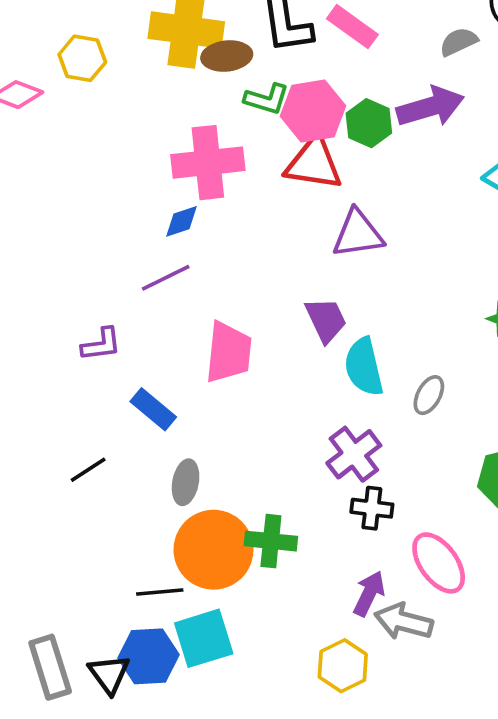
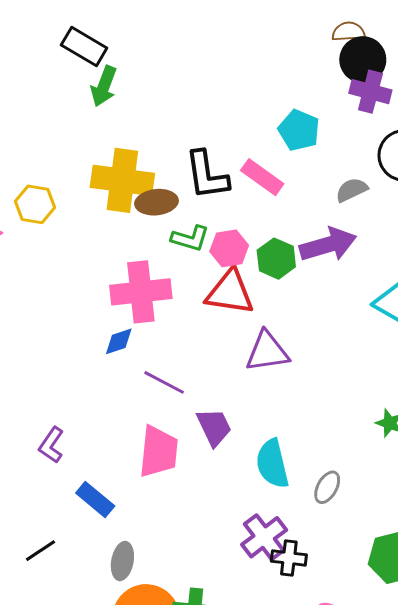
pink hexagon: (313, 111) -> (229, 248), size x0.7
purple line: (166, 278) -> (164, 382), moved, turned 54
purple trapezoid: (326, 320) -> (214, 427), moved
purple L-shape: (101, 344) -> (51, 445), turned 132
black cross: (372, 508) -> (289, 558), moved

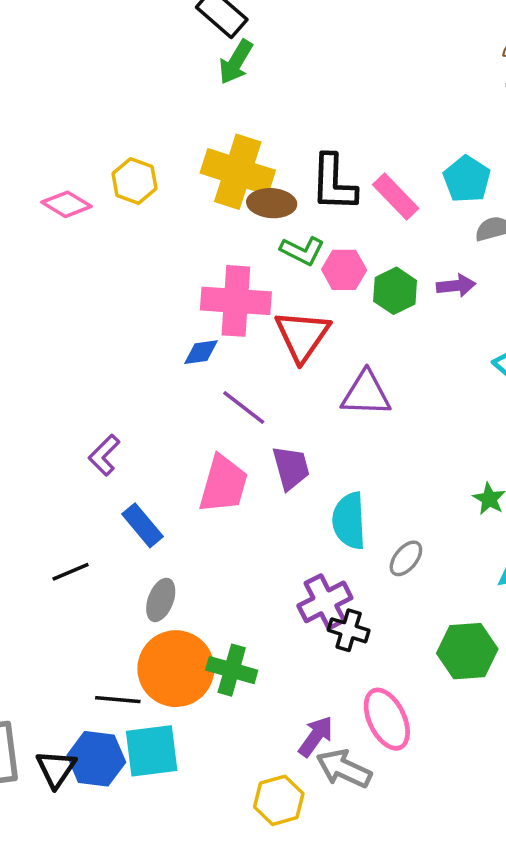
cyan pentagon: (299, 130) -> (467, 179), moved
purple arrow: (328, 245) -> (456, 286), size x0.6
red triangle: (230, 292) -> (302, 336), moved, turned 46

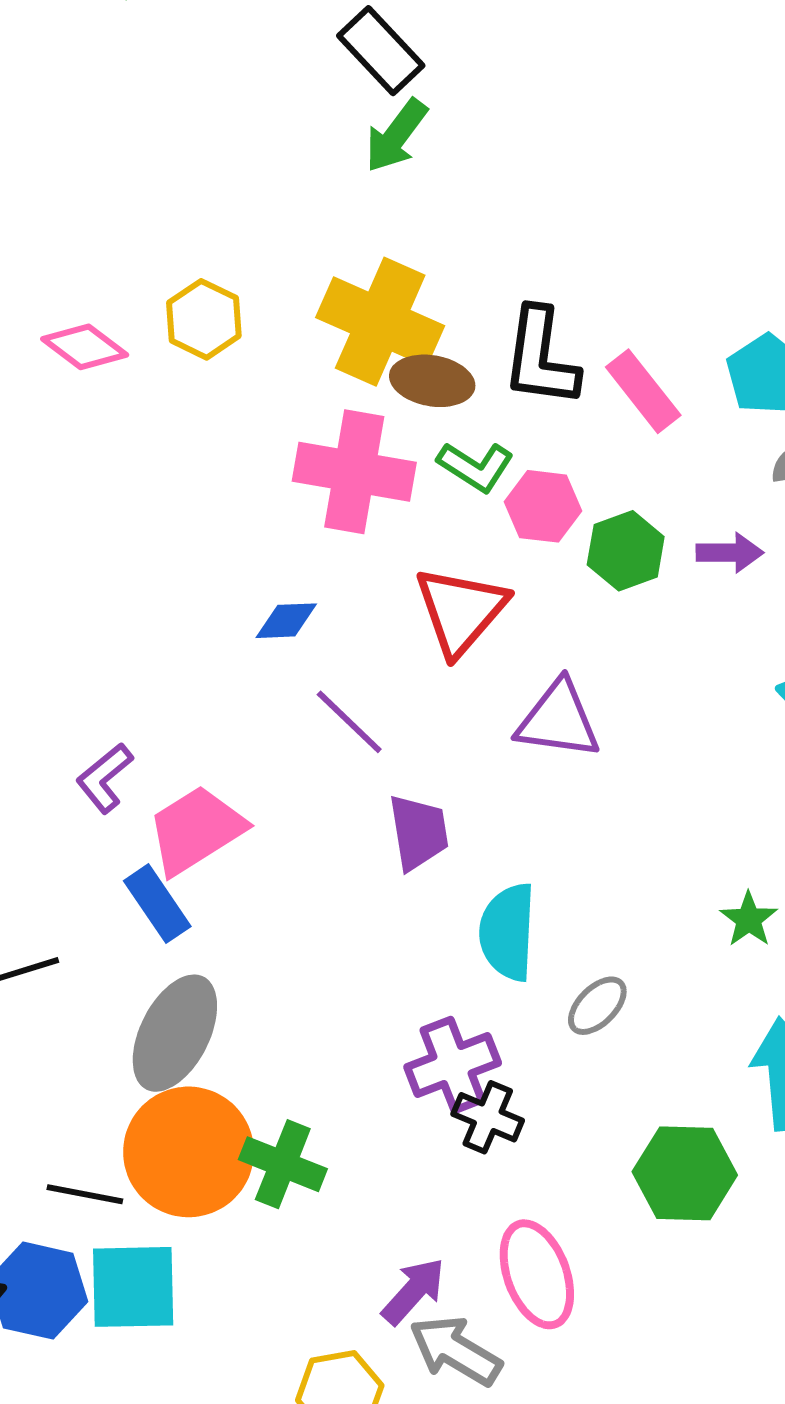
pink cross: (236, 301) -> (354, 472), moved
pink trapezoid: (223, 484) -> (196, 830), moved, turned -144
gray ellipse: (161, 600) -> (175, 1033), size x1.6

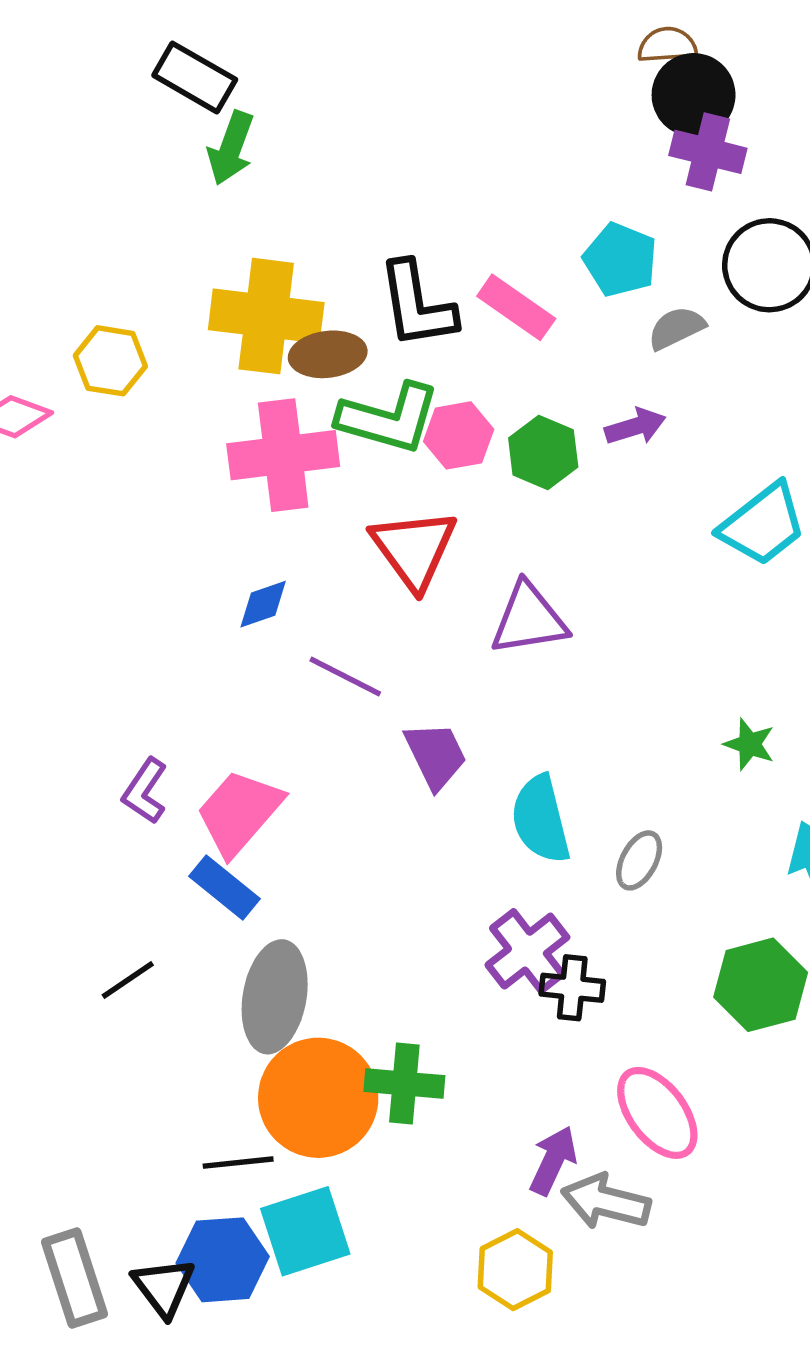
green L-shape: (476, 467) -> (389, 418), size x1.5

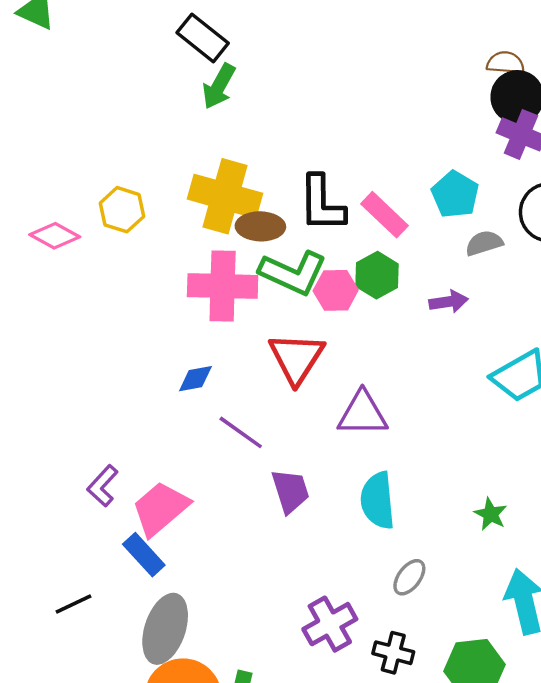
green hexagon: (543, 452) -> (377, 275), moved
cyan semicircle: (541, 819) -> (378, 500), moved
black cross: (572, 988) -> (393, 653), moved

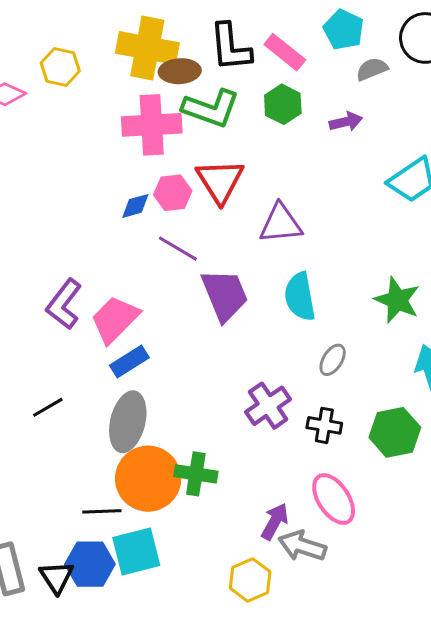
pink hexagon: (336, 290) -> (173, 193), moved
purple L-shape: (103, 486) -> (64, 304), size x1.4
purple trapezoid: (290, 491) -> (225, 295), size x1.4
green star: (491, 514) -> (397, 300), size x1.6
blue rectangle: (144, 555) -> (129, 362), moved, turned -75

